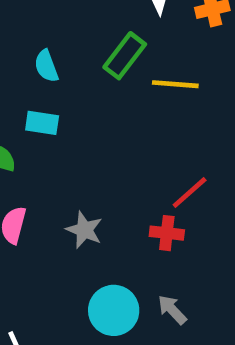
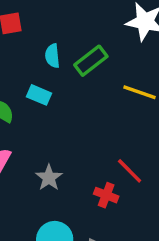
green rectangle: (125, 56) -> (91, 61), moved
red line: (190, 193) -> (130, 171), turned 72

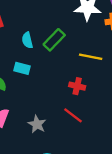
red line: (130, 171) -> (73, 115), moved
red cross: (106, 195) -> (77, 86), moved

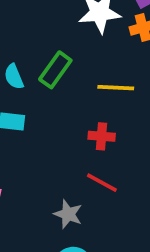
gray star: (37, 124) -> (68, 214), moved

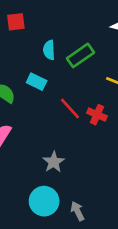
red line: (102, 183) -> (70, 108), moved

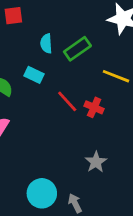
gray star: (54, 162) -> (96, 162), moved

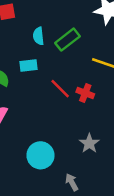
cyan rectangle: (34, 75) -> (28, 66), turned -30
cyan circle: (42, 193) -> (40, 155), moved

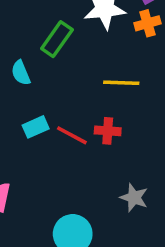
green rectangle: (67, 40) -> (57, 39), moved
cyan rectangle: (28, 66) -> (36, 127), moved

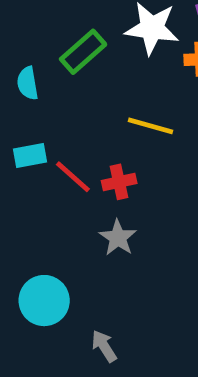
red cross: (108, 131) -> (119, 182), turned -30
gray star: (134, 198) -> (118, 238), moved

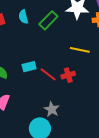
cyan semicircle: (28, 83) -> (23, 17), moved
gray star: (118, 238) -> (52, 109), moved

